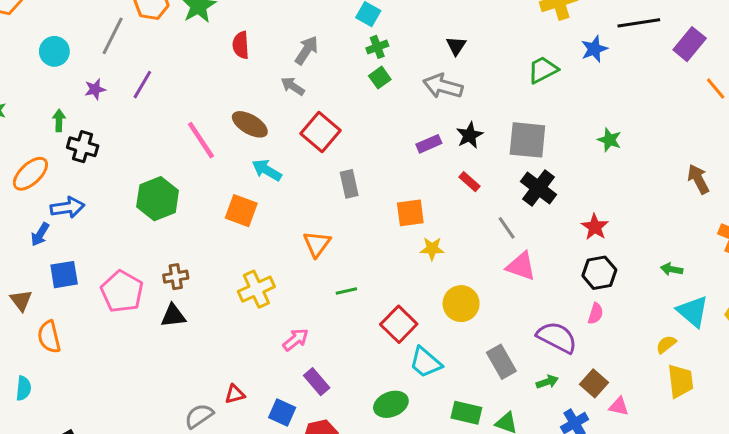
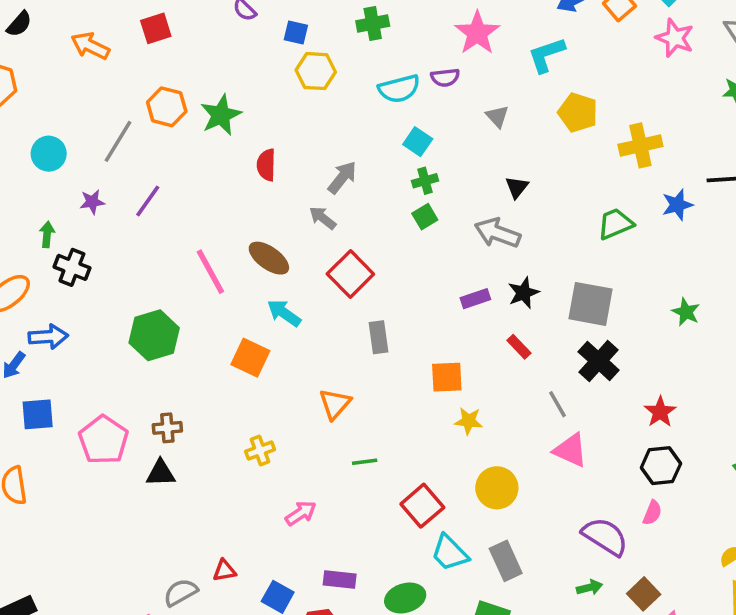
yellow cross: (256, 289) -> (260, 451), size x0.7
gray rectangle: (501, 362) -> (506, 561), moved
purple rectangle: (317, 382) -> (340, 580), moved, turned -48

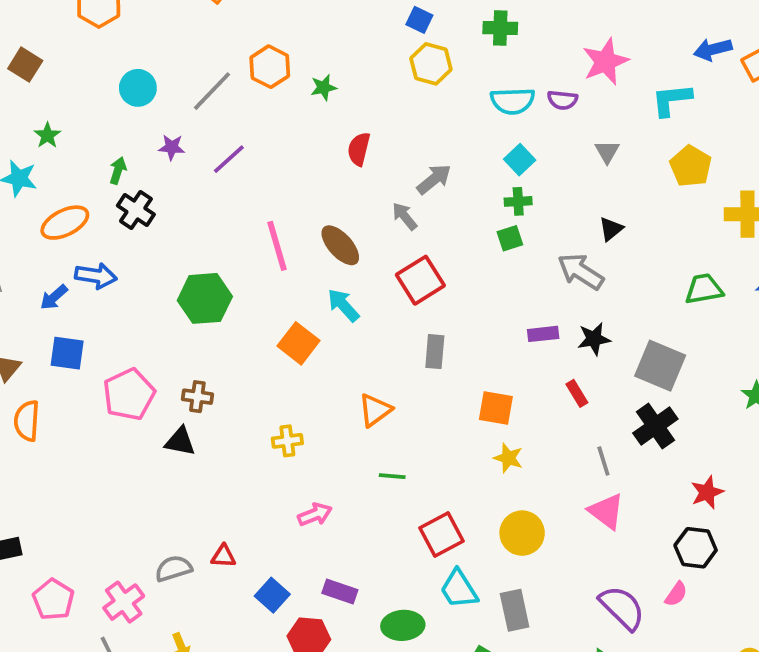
green star: (221, 115) -> (324, 87), size x0.6

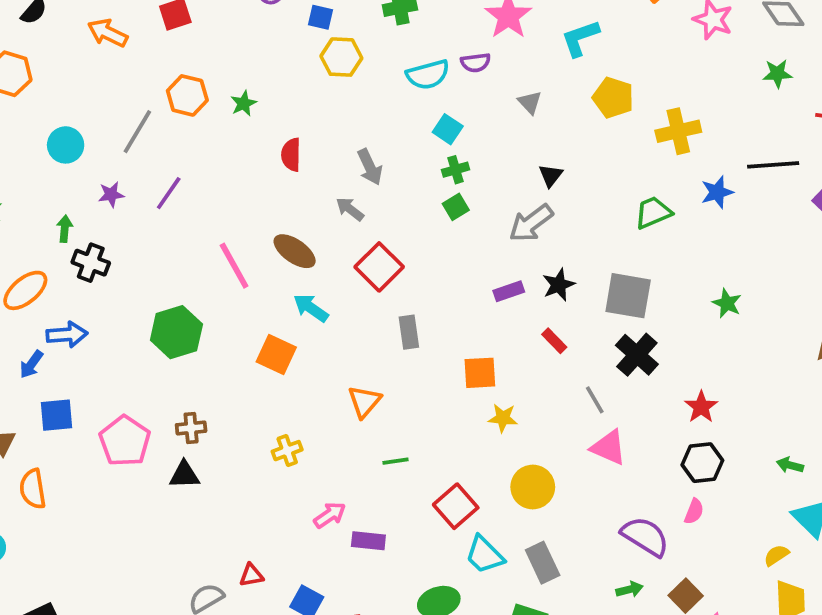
gray arrow: (434, 179) -> (370, 167), turned 117
gray arrow: (581, 272) -> (531, 223), turned -57
purple rectangle: (340, 592) -> (368, 541), moved

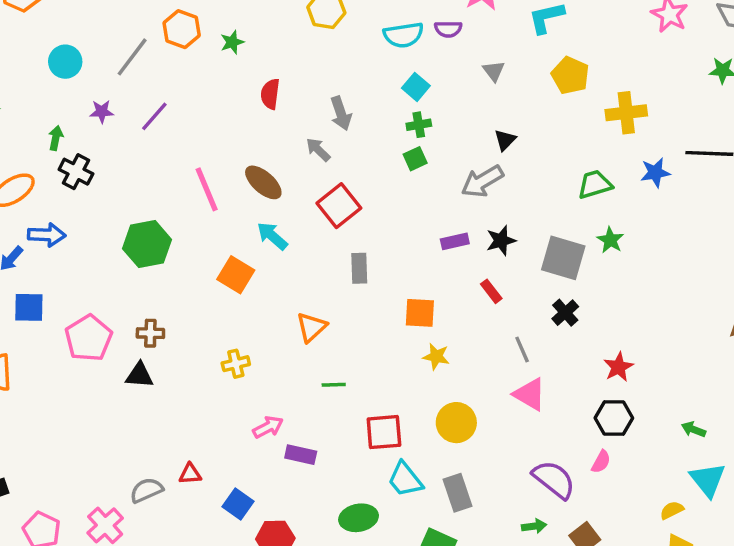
green star: (727, 303) -> (610, 240), moved
black cross: (637, 355) -> (565, 313), size x0.7
red square: (456, 506) -> (384, 432), turned 30

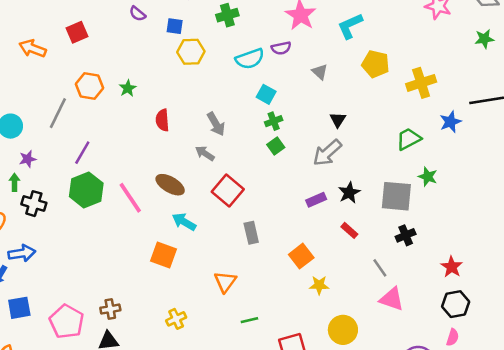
purple star: (102, 112) -> (28, 159), moved
green hexagon: (147, 244) -> (86, 190), moved
orange square: (420, 313) -> (301, 256), turned -30
black cross: (565, 313) -> (406, 235), turned 30

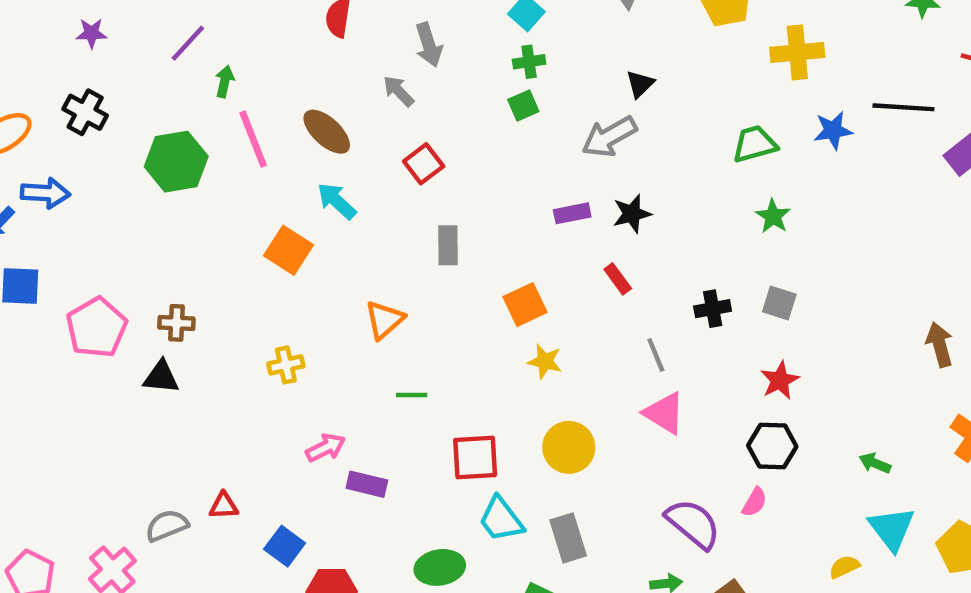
green arrow: (14, 182) -> (225, 81), moved
green hexagon: (86, 190) -> (176, 162), moved
red square: (228, 191) -> (424, 164), size x0.7
gray square: (396, 196) -> (779, 303), moved, size x0.6

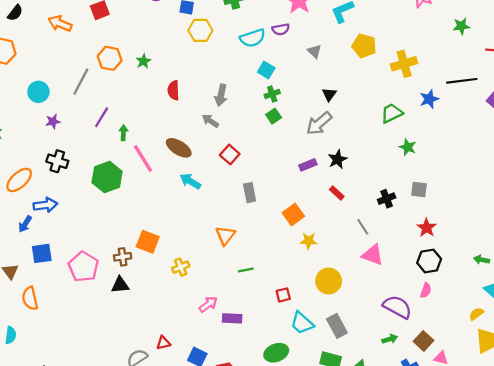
gray arrow: (429, 45) -> (221, 95), turned 40
orange square: (288, 250) -> (148, 242), moved
red square: (475, 458) -> (283, 295), size x0.6

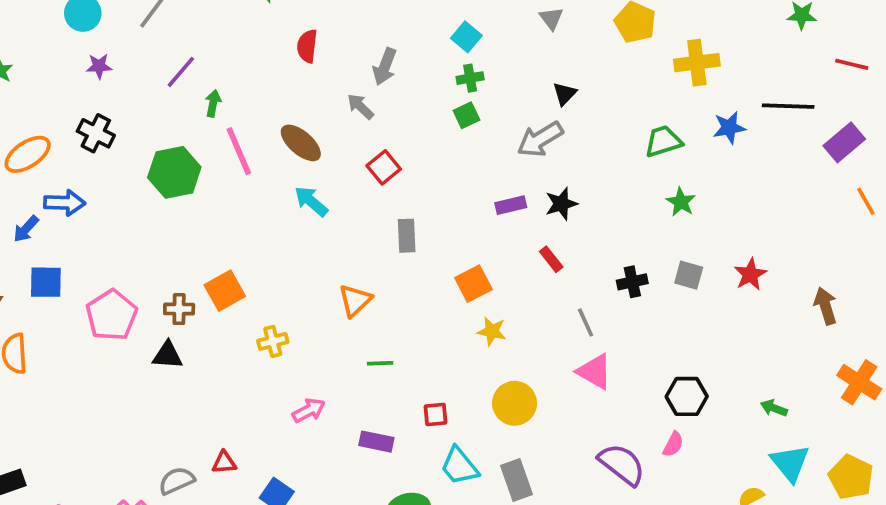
red star: (427, 228) -> (750, 274), moved
orange square: (148, 242) -> (225, 291), turned 30
purple rectangle: (232, 318) -> (376, 442), moved

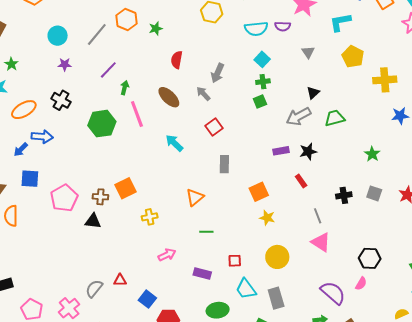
green trapezoid: (663, 141) -> (335, 118), moved
brown ellipse: (301, 143) -> (169, 97), moved
gray semicircle: (177, 481) -> (94, 289), turned -30

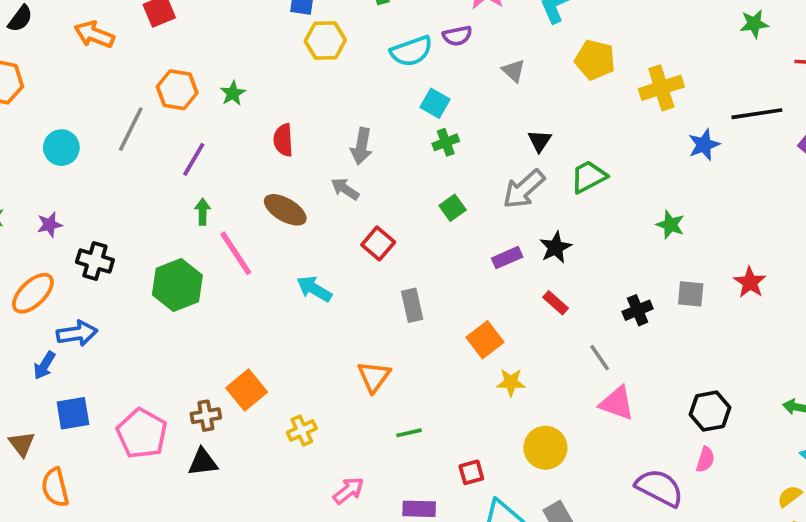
purple star: (65, 64) -> (50, 225), moved
purple line: (108, 70) -> (194, 159), moved
green square: (260, 101) -> (453, 208), moved

